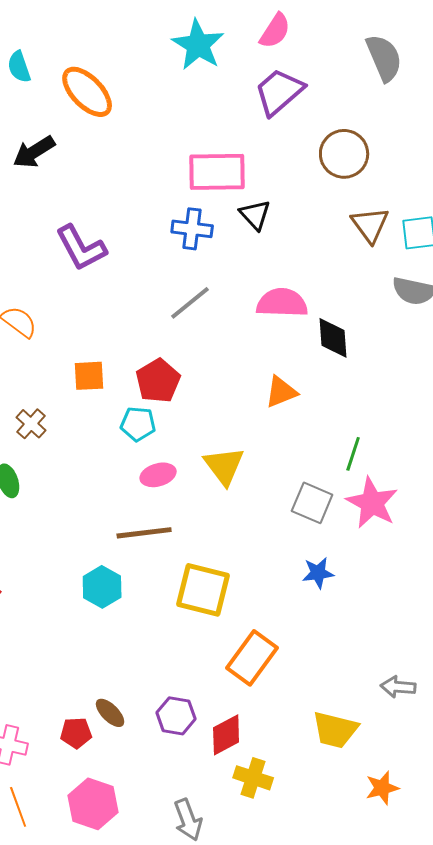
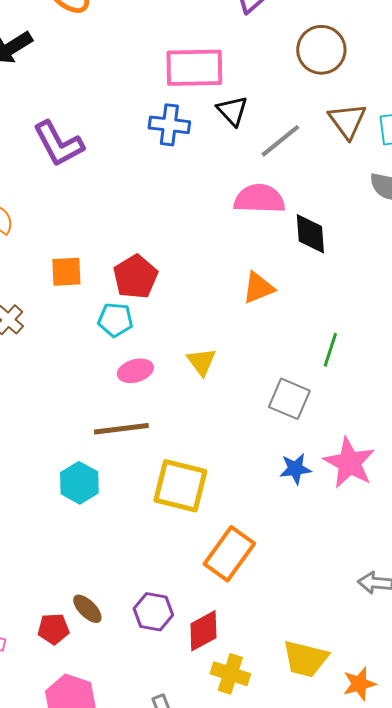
gray line: (190, 303) -> (280, 141), moved
yellow triangle: (224, 466) -> (201, 362), size x0.7
pink star: (372, 503) -> (349, 463), moved
yellow trapezoid: (335, 730) -> (305, 659), moved

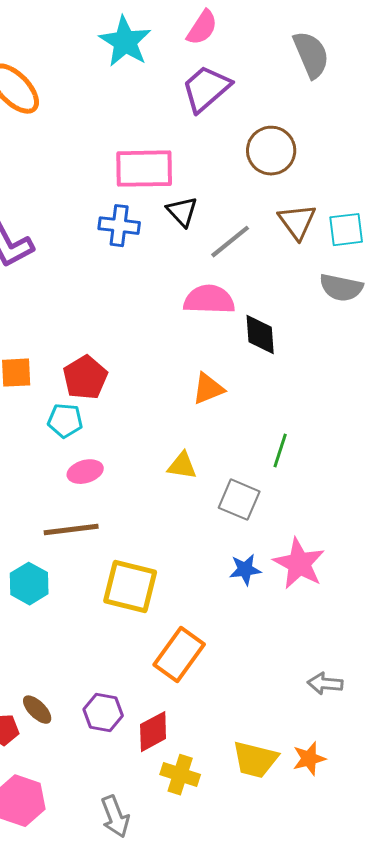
yellow triangle: (201, 362) -> (182, 466), moved, turned -44
orange star: (359, 684) -> (309, 759), moved

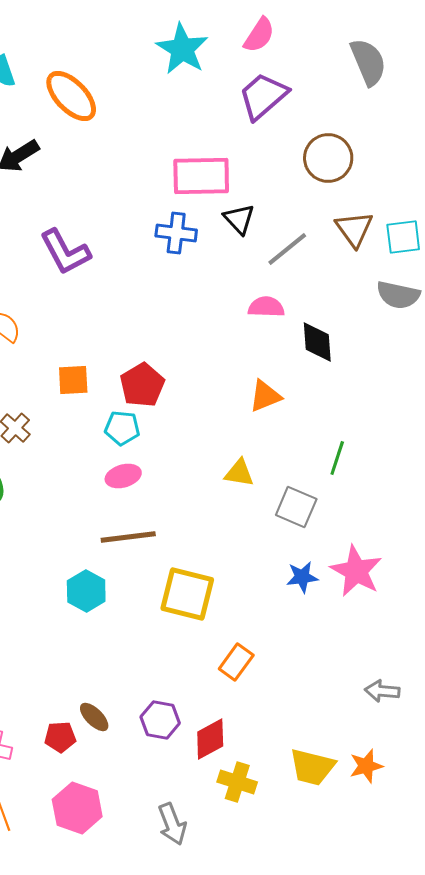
pink semicircle: (209, 300) -> (266, 307), size x0.7
pink ellipse: (85, 472) -> (123, 476), moved
orange rectangle: (179, 655) -> (236, 662), size x0.7

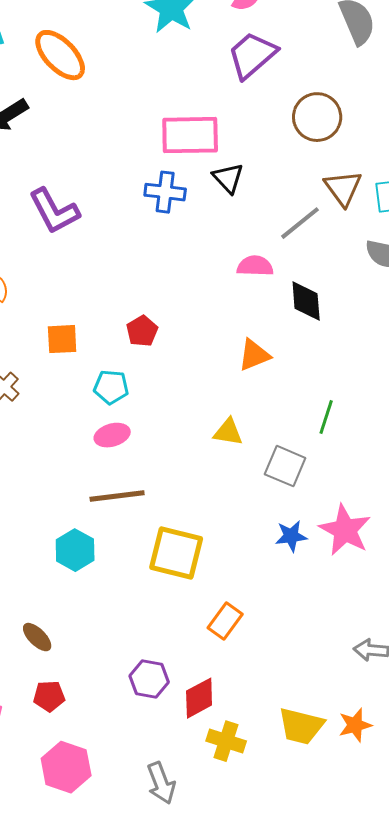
gray line: (287, 249) -> (300, 223), moved
red pentagon: (142, 385) -> (142, 331), moved, size x0.7
brown ellipse: (94, 717) -> (37, 637), moved

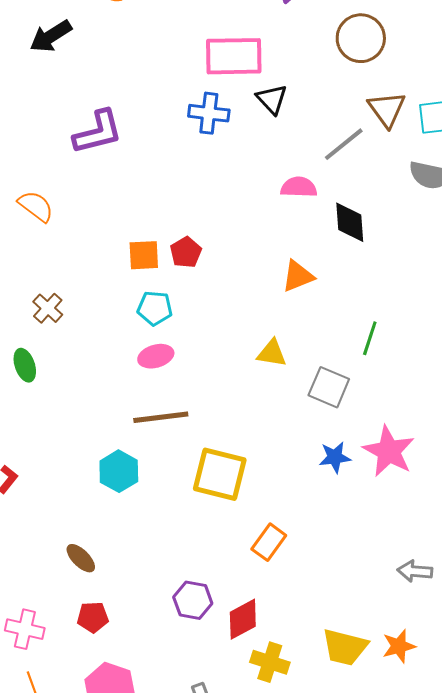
purple L-shape: (54, 211) -> (98, 132), turned -76
orange square: (62, 339) -> (144, 255), moved

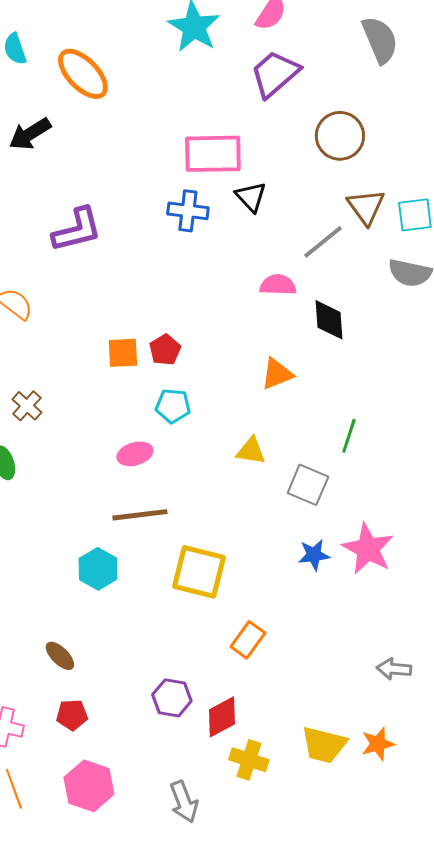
cyan pentagon: (155, 308) -> (173, 406), moved

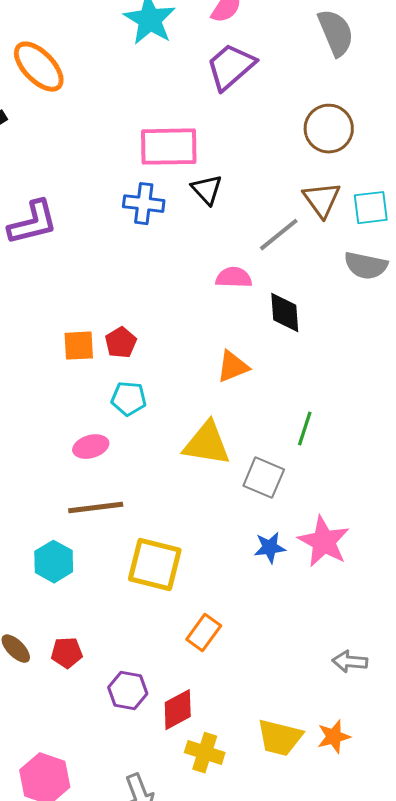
brown circle: (340, 136) -> (329, 129), moved
yellow triangle: (251, 451) -> (207, 444), size x1.6
red pentagon: (72, 715) -> (67, 653), moved

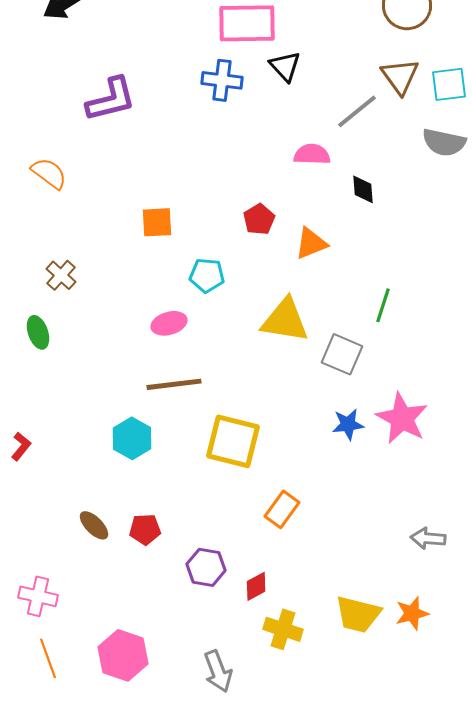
black diamond: (285, 313) -> (363, 189), size x0.7
red pentagon: (121, 343) -> (259, 219), moved
red diamond: (178, 710) -> (256, 586), size x0.7

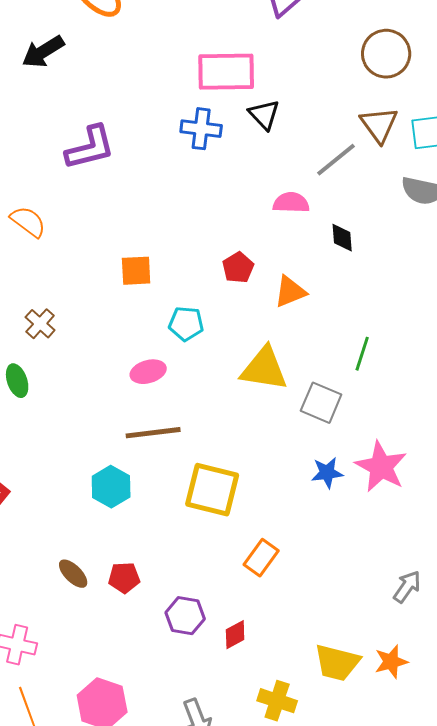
gray arrow: (428, 538) -> (407, 587), turned 120
yellow cross: (283, 629) -> (277, 701), moved

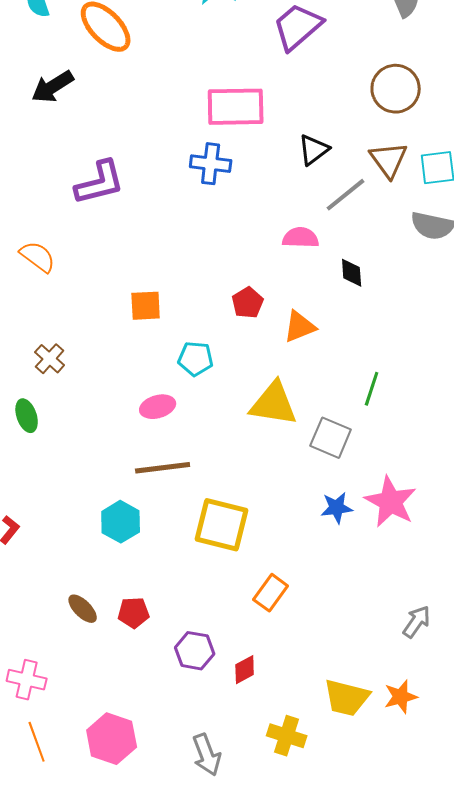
black triangle: (264, 115) -> (314, 150), moved, turned 36

